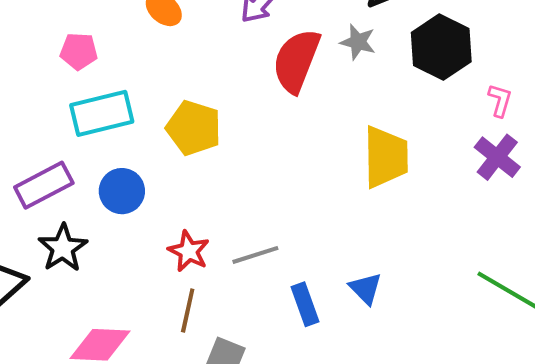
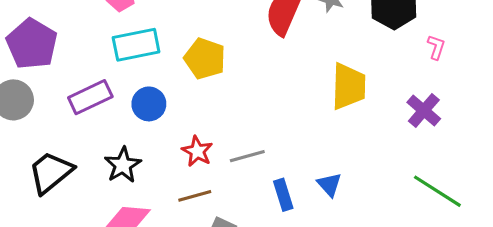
purple cross: (497, 157) -> (424, 110), moved
black star: (63, 248) -> (123, 165), moved
brown line: (188, 311) -> (195, 196), turned 60

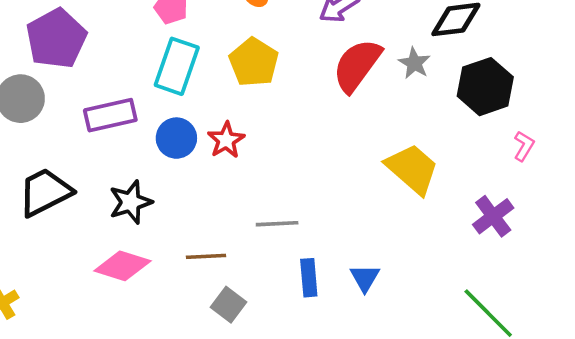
cyan rectangle: (136, 45) -> (177, 66), turned -72
yellow pentagon: (205, 59) -> (254, 62), moved
yellow trapezoid: (349, 86) -> (412, 169), turned -63
red star: (197, 151) -> (226, 140), moved

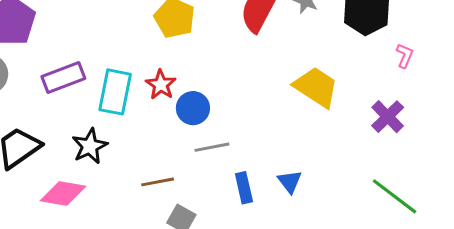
cyan rectangle: (177, 66) -> (115, 92), moved
blue circle: (176, 138) -> (193, 108), moved
pink diamond: (122, 266) -> (63, 194), moved

